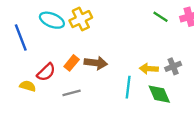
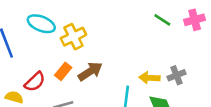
yellow cross: (81, 19) -> (73, 37), moved
brown arrow: (96, 63) -> (90, 71), turned -40

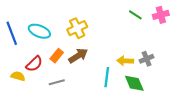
cyan ellipse: (41, 24) -> (39, 31), moved
yellow cross: (73, 37) -> (77, 28), moved

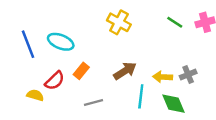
yellow cross: (77, 28) -> (119, 22), moved, turned -36
brown arrow: (78, 56) -> (125, 71), moved
gray line: (57, 82) -> (93, 102), moved

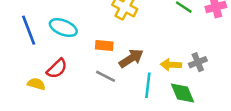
orange rectangle: (81, 71) -> (104, 46), moved, turned 56
gray line: (93, 102) -> (106, 76), moved, turned 42

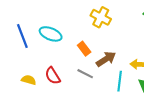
orange rectangle: (104, 46) -> (84, 49), turned 48
red semicircle: (57, 69) -> (53, 76), moved, turned 102

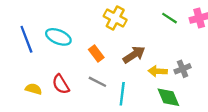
brown arrow: (106, 59) -> (134, 55), moved
cyan line: (120, 81) -> (122, 94), moved

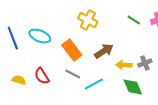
orange rectangle: (96, 53) -> (72, 50), size x1.5
cyan line: (122, 94) -> (94, 84), turned 54

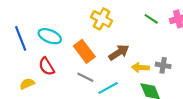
gray cross: (145, 63) -> (163, 65), turned 32
red semicircle: (42, 76) -> (47, 66), moved
yellow semicircle: (19, 80) -> (27, 84), turned -40

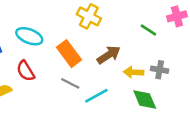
green line: (151, 19) -> (148, 30), moved

